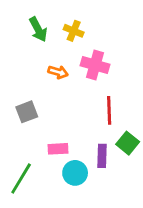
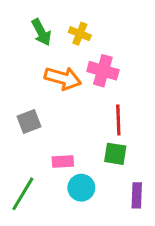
orange arrow: (58, 72) -> (63, 78), size x1.6
green square: (128, 143) -> (115, 154), moved, turned -30
purple rectangle: (102, 156) -> (137, 195), moved

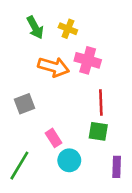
pink rectangle: (63, 162) -> (53, 138), turned 60

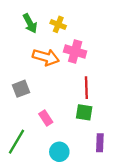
cyan circle: (69, 160) -> (59, 152), moved

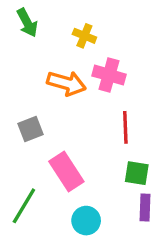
green arrow: (30, 23) -> (27, 23), moved
green square: (84, 112) -> (137, 173), moved
pink rectangle: (46, 118) -> (66, 171), size x1.6

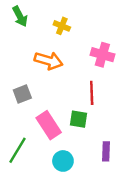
pink cross: (109, 75) -> (102, 55), moved
green square: (137, 173) -> (79, 119), moved

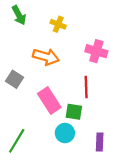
gray square: (22, 94) -> (14, 79), moved, turned -36
pink rectangle: (49, 125) -> (49, 101), moved
cyan circle: (63, 161) -> (65, 133), moved

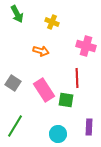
orange arrow: (46, 57) -> (41, 51), size x0.7
gray square: (14, 79) -> (13, 83), moved
cyan circle: (65, 133) -> (58, 134), moved

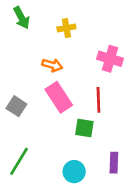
yellow cross: (52, 22) -> (66, 28), turned -32
pink rectangle: (44, 90) -> (59, 97), moved

